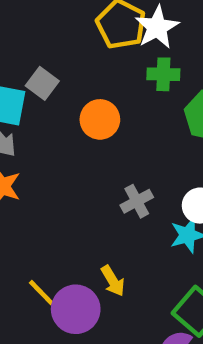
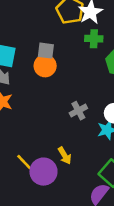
gray square: (42, 83) -> (46, 51), moved, turned -30
orange circle: (100, 119) -> (45, 66), moved

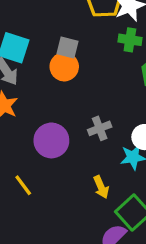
yellow arrow: (65, 156) -> (101, 187), moved
purple circle: (43, 172) -> (51, 140), moved

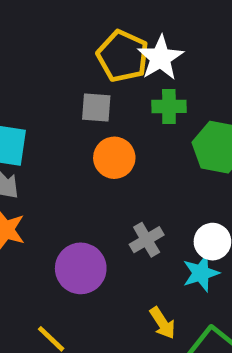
gray square: (67, 47) -> (96, 107), moved
orange circle: (64, 67) -> (114, 158), moved

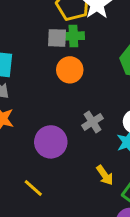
green cross: (169, 106) -> (73, 36), moved

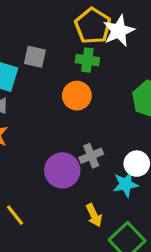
gray square: (57, 38) -> (35, 57), moved
purple circle: (51, 142) -> (62, 170), moved

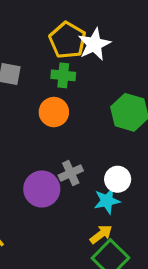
yellow arrow: (94, 215) -> (101, 234), moved, turned -100

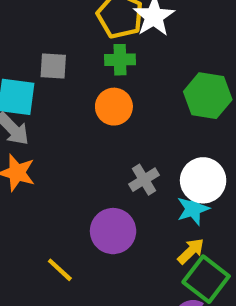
white circle: (118, 179) -> (203, 180), size x1.4
purple circle: (42, 189) -> (113, 231), moved

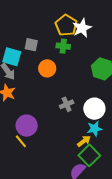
orange circle: (114, 107) -> (47, 68), moved
cyan star: (193, 209) -> (95, 129), moved
purple circle: (113, 231) -> (27, 126), moved

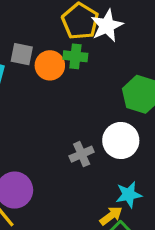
orange circle: (47, 68) -> (50, 65), moved
white circle: (94, 109) -> (121, 141), moved

